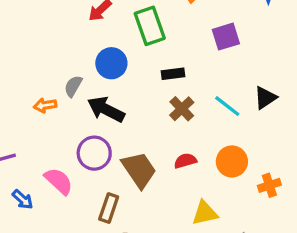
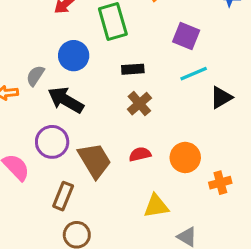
purple square: (226, 37) -> (186, 36), turned 36
cyan line: (227, 106) -> (194, 74), moved, turned -64

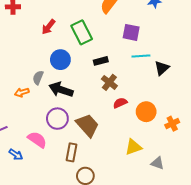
cyan line: (194, 74) -> (141, 56), turned 30
red semicircle: (140, 154) -> (120, 103), moved

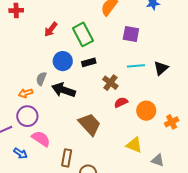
cyan line: (141, 56) -> (136, 66), moved
black rectangle: (101, 61) -> (89, 62), moved
purple circle: (57, 119) -> (27, 116), moved
yellow triangle: (133, 147) -> (134, 145), turned 42
brown rectangle: (71, 152) -> (67, 158), moved

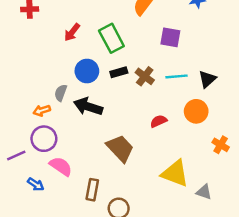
brown cross: (110, 83) -> (145, 76), moved
orange circle: (146, 111) -> (196, 111), moved
orange cross: (172, 122) -> (221, 145), turned -32
yellow triangle: (134, 145) -> (175, 173), size x1.4

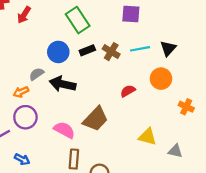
red arrow: (72, 32) -> (24, 15), moved
gray semicircle: (61, 93) -> (37, 74), turned 40
brown trapezoid: (120, 148) -> (96, 119), turned 92
pink semicircle: (61, 166) -> (64, 130), moved
yellow triangle: (175, 173) -> (147, 137), size x0.7

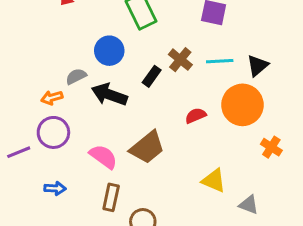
black rectangle: (87, 50) -> (152, 76), moved, turned -40
orange circle: (161, 79) -> (242, 105), size x1.4
blue arrow: (22, 159) -> (55, 188), moved, turned -32

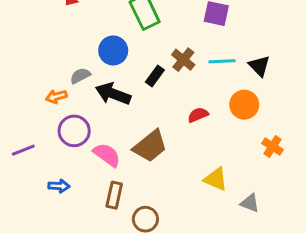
black triangle: (258, 66) -> (259, 66), turned -35
orange circle: (242, 105) -> (244, 105), size x0.7
purple circle: (53, 132) -> (74, 131), moved

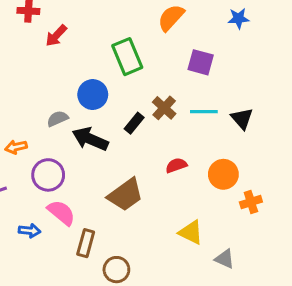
orange arrow: (56, 97) -> (16, 147), moved
orange circle: (244, 105) -> (223, 174), moved
orange cross: (272, 147) -> (251, 202), turned 36
pink semicircle: (107, 155) -> (61, 213), moved

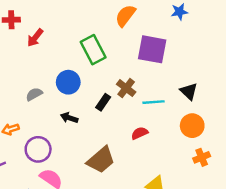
purple square: (201, 62) -> (152, 49), size x1.4
cyan line: (204, 112) -> (154, 102), moved
gray semicircle: (58, 119) -> (34, 94), moved
black arrow: (90, 139) -> (69, 118), size x0.6
orange circle: (223, 174) -> (192, 126), moved

